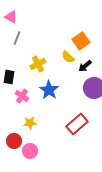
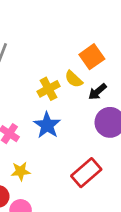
yellow cross: (38, 64) -> (49, 89), moved

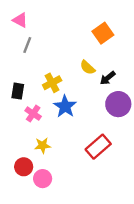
orange square: (92, 57) -> (103, 33), moved
yellow cross: (49, 89) -> (52, 83), moved

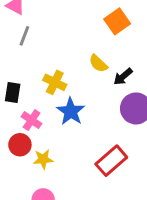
yellow cross: (52, 83) -> (55, 82), turned -36
red circle: (24, 167) -> (20, 145), moved

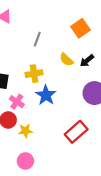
gray line: (24, 36) -> (37, 39), moved
black arrow: (123, 77) -> (87, 61), moved
yellow cross: (55, 82) -> (34, 74), turned -35

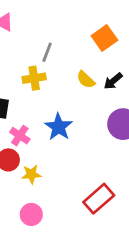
yellow cross: (34, 74) -> (34, 78), moved
red rectangle: (76, 132) -> (99, 199), moved

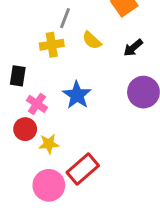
yellow semicircle: (86, 80) -> (92, 40), moved
red rectangle: (99, 199) -> (83, 169), moved
pink circle: (31, 214) -> (49, 185), size x1.4

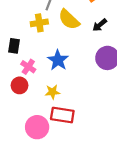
yellow semicircle: (92, 40) -> (69, 20), size x1.5
yellow star: (49, 144) -> (52, 92), moved
red rectangle: (83, 169) -> (62, 115), turned 50

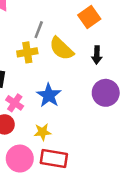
black arrow: (100, 25) -> (97, 55), turned -48
pink circle: (37, 127) -> (20, 159), moved

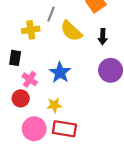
yellow cross: (27, 52) -> (31, 30), moved

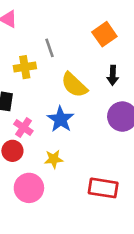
gray line: (51, 14) -> (50, 48), turned -40
yellow semicircle: (71, 31) -> (74, 85), moved
red rectangle: (64, 129) -> (103, 188), moved

